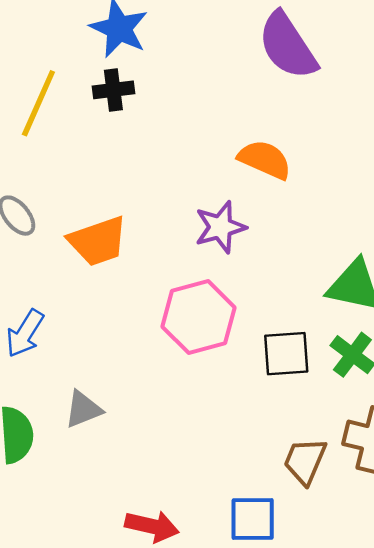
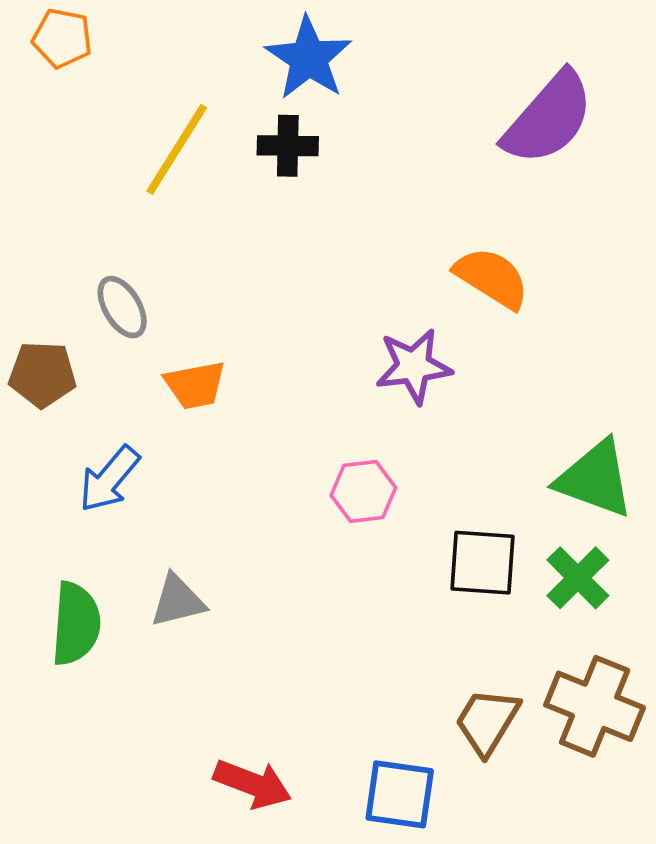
purple semicircle: (288, 46) -> (548, 118), turned -114
orange trapezoid: (98, 241) -> (195, 385), moved, size x0.7
pink hexagon: (199, 317) -> (363, 491), size x0.6

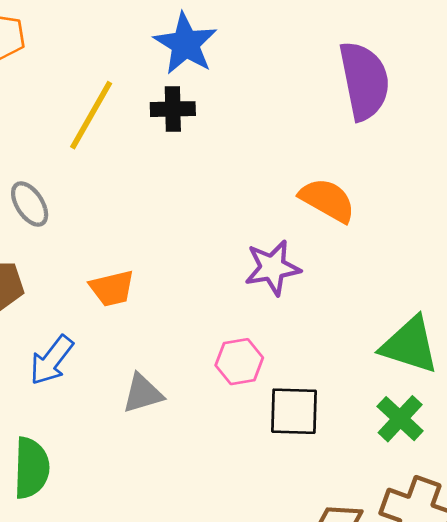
purple semicircle: (548, 118) -> (364, 81), turned -50
gray ellipse: (122, 307) -> (30, 204), moved
black square: (483, 563) -> (294, 411), moved
gray triangle: (178, 601) -> (143, 393), moved

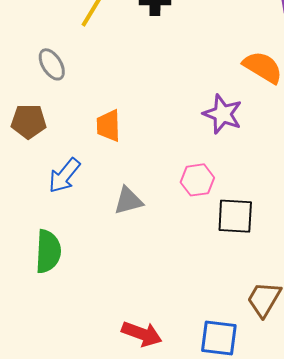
purple star: (272, 268) -> (223, 114), turned 30
orange trapezoid: (112, 288) -> (109, 126), turned 100

